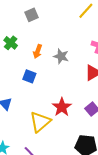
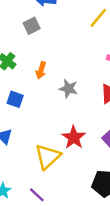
gray star: (61, 56) -> (68, 89), moved
blue square: (29, 76) -> (15, 99), moved

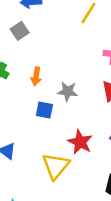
blue square: (15, 99) -> (44, 110), moved

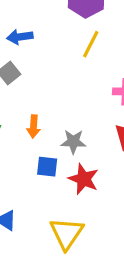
red star: (80, 142) -> (83, 179), moved

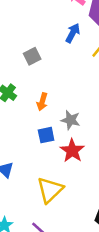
blue arrow: (20, 37) -> (73, 33), moved, turned 114
blue square: (47, 167) -> (46, 135), turned -30

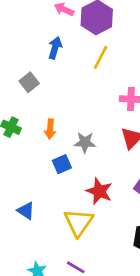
blue arrow: (73, 33) -> (55, 48), moved
red star: (72, 151) -> (99, 191), moved

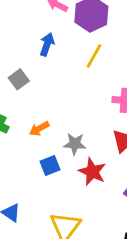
orange arrow: (50, 129) -> (39, 129), turned 54
red star: (99, 191) -> (92, 172), moved

